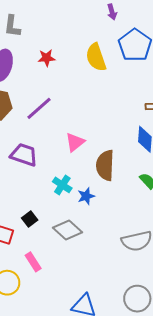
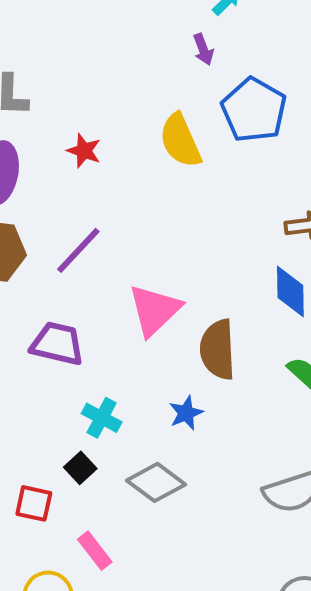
red star: (47, 58) -> (84, 151), turned 30
pink triangle: (75, 142) -> (155, 310), size x1.4
cyan cross: (62, 185) -> (102, 418), moved

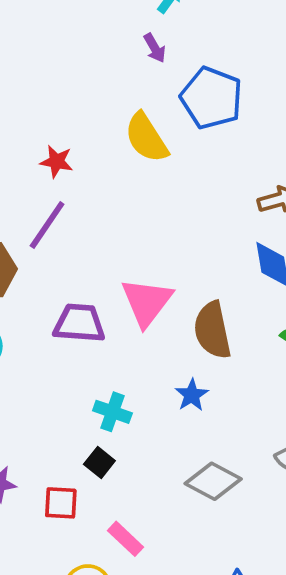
purple line: (78, 250) -> (47, 225), moved
purple trapezoid: (57, 344) -> (79, 323), moved
gray diamond: (156, 482) -> (213, 481), moved

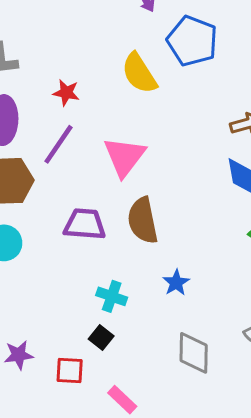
pink triangle: (147, 302) -> (124, 157), moved
brown semicircle: (212, 330) -> (143, 220), moved
gray diamond: (213, 481) -> (194, 353), turned 63

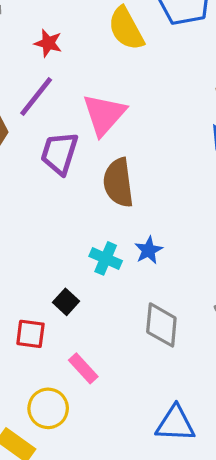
purple trapezoid: (85, 224) -> (59, 153), moved, turned -81
cyan cross: (112, 296) -> (106, 258), moved

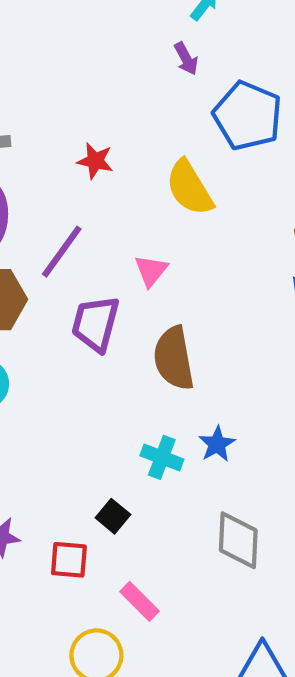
yellow semicircle: (126, 29) -> (189, 188), moved
red star: (48, 43) -> (95, 161), moved
pink triangle: (104, 114) -> (151, 271), size x0.6

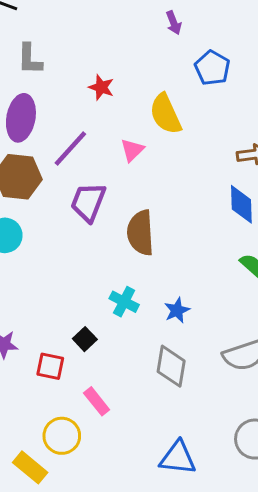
blue pentagon: (248, 116) -> (212, 68), size x0.7
pink triangle: (151, 271) -> (132, 150), moved
blue star: (217, 444) -> (177, 310), moved

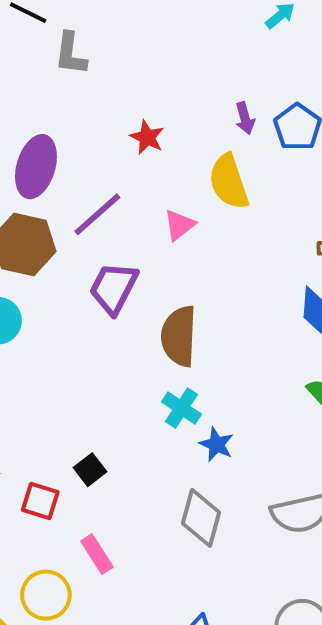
purple arrow: (174, 23) -> (245, 118), moved
gray L-shape: (30, 59) -> (71, 54), moved
cyan cross: (124, 302) -> (181, 408), moved
blue star: (177, 310) -> (216, 444), turned -30

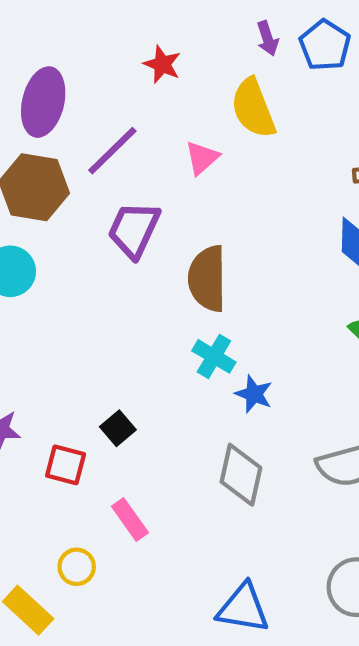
yellow circle: (46, 595) -> (77, 567), size x0.7

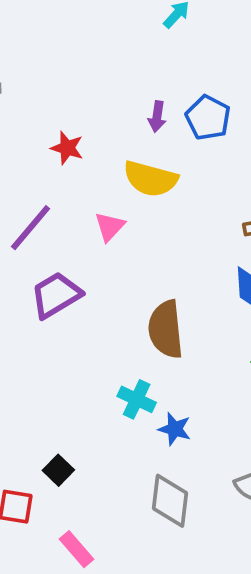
purple arrow: (267, 38) -> (157, 117), turned 32
yellow semicircle: (253, 108) -> (150, 179), turned -48
purple trapezoid: (134, 230) -> (56, 295), turned 40
brown semicircle: (207, 279) -> (166, 329), moved

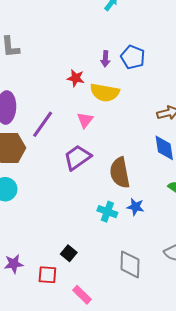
red star: (67, 148) -> (76, 78), moved
purple trapezoid: (56, 295) -> (78, 157), moved
blue star: (175, 429) -> (135, 207), moved

